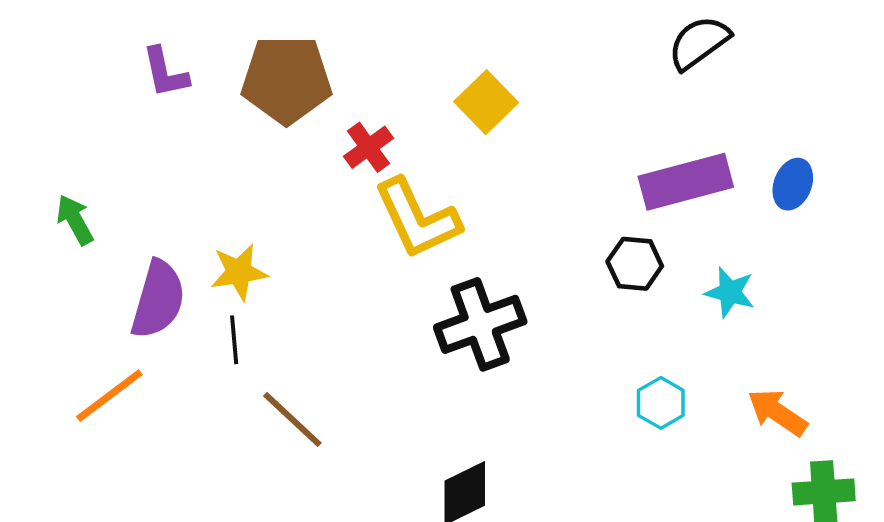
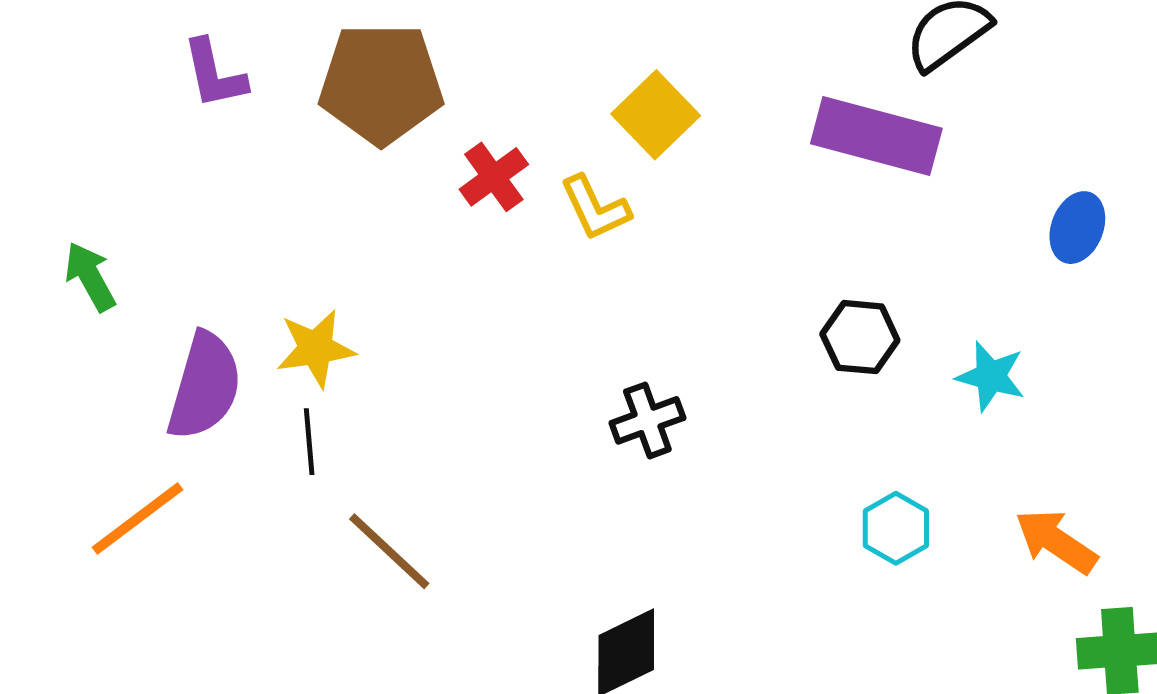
purple rectangle: (686, 182) -> (876, 136), moved, turned 30
yellow L-shape: (417, 219) -> (595, 208), moved, size x0.6
black cross: (480, 324) -> (647, 420), size x0.6

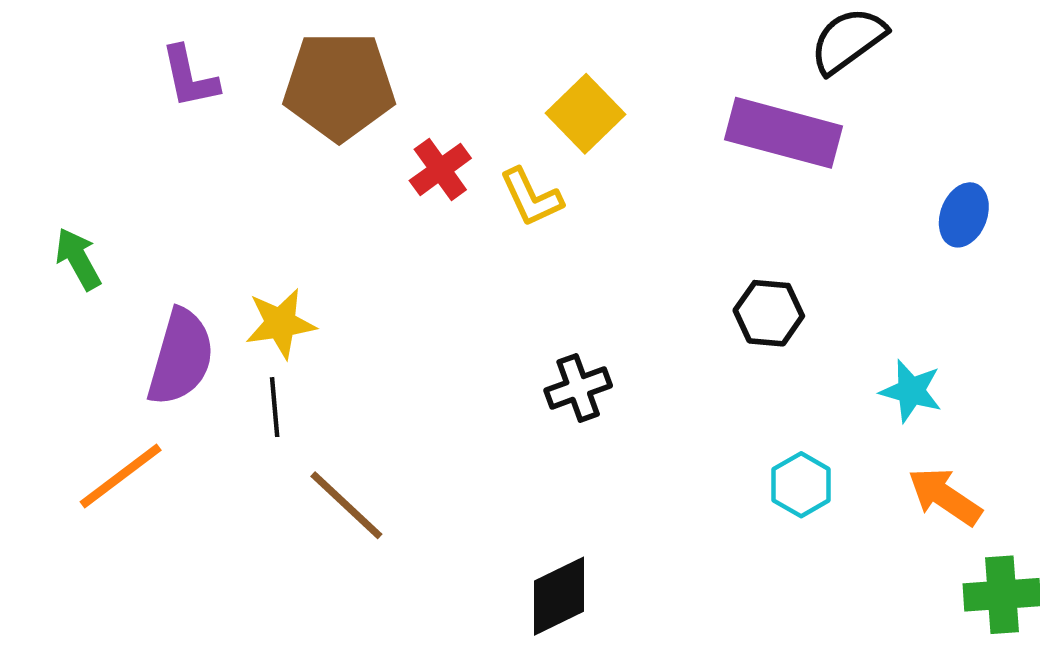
cyan star: (991, 376) -> (911, 391), moved

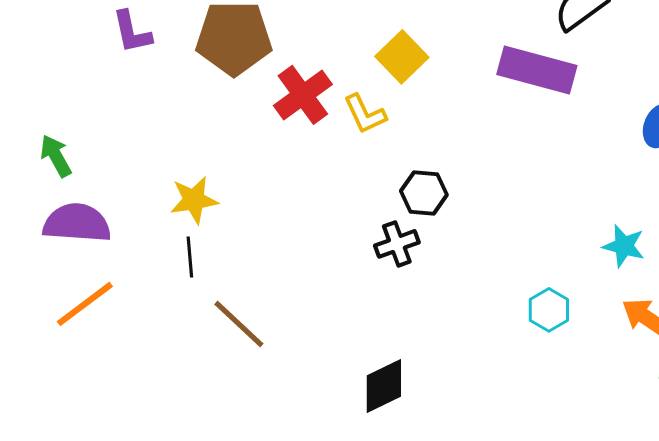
red cross: (440, 169) -> (303, 95), size x1.4
black hexagon: (769, 313) -> (424, 193), moved
purple semicircle: (181, 357) -> (77, 223), moved, turned -102

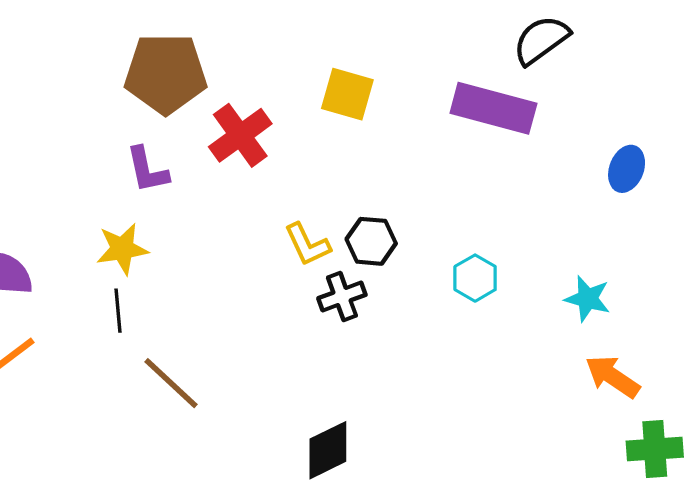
purple L-shape: (132, 32) -> (147, 170), moved
yellow square: (402, 57) -> (347, 94), turned -30
yellow L-shape: (365, 114) -> (307, 245), moved
cyan hexagon: (549, 310) -> (475, 278), moved

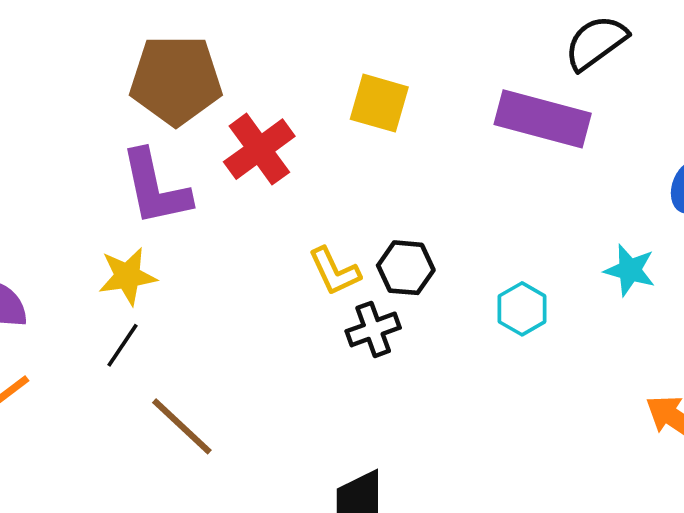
purple L-shape: (147, 170) -> (155, 188), size x1.5
cyan star: (588, 299) -> (630, 270), moved
black line: (118, 311) -> (123, 345), turned 39

